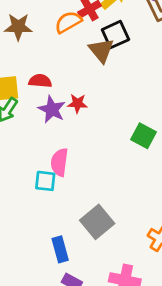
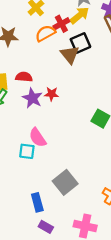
pink semicircle: (59, 162) -> (38, 138), turned -42

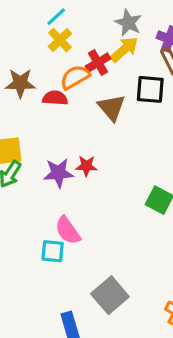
black square: (80, 43) -> (150, 89), moved, turned 30
red semicircle: (24, 77) -> (55, 98), moved
purple star: (32, 98) -> (58, 173), turned -30

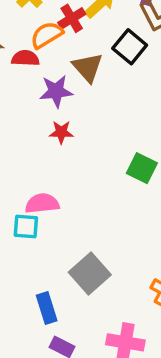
black square: (150, 89) -> (130, 47), turned 36
purple star: (58, 173) -> (56, 91), moved
pink semicircle: (68, 231) -> (42, 203), turned 120

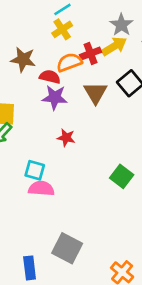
purple star: (56, 91) -> (55, 97), moved
cyan square: (26, 226) -> (35, 170), moved
gray square: (90, 274) -> (67, 248), turned -32

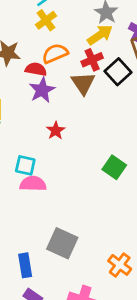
red cross: (91, 53) -> (92, 60), moved
purple star: (55, 97) -> (42, 90), turned -30
red star: (66, 138) -> (56, 131), turned 30

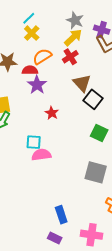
black square: (118, 72) -> (93, 99), moved
brown triangle: (83, 83) -> (82, 83), moved
gray square: (62, 243) -> (96, 172), moved
blue rectangle: (25, 265) -> (61, 215), moved

